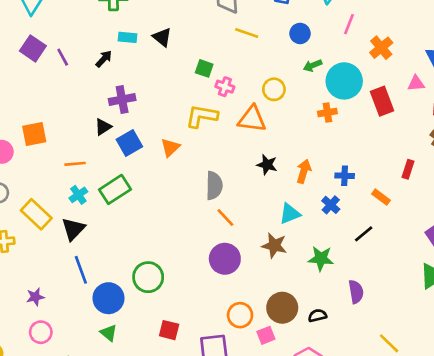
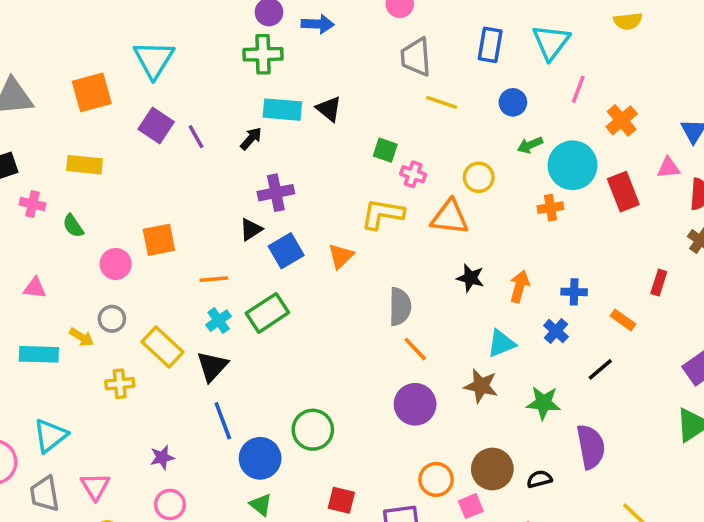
cyan rectangle: (127, 37) -> (282, 110), size x1.5
purple semicircle: (356, 292) -> (591, 447), size x1.4

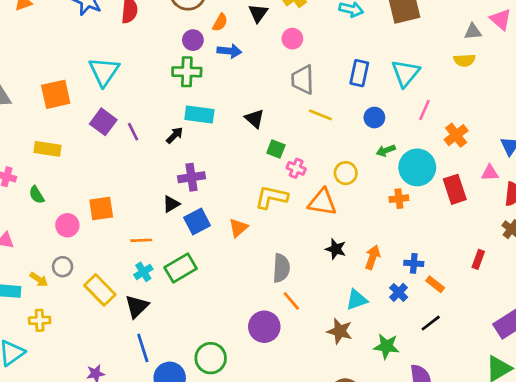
black triangle: (329, 109) -> (255, 119), moved
orange rectangle: (623, 320) -> (435, 284), moved
yellow cross: (120, 384) -> (40, 320), moved
purple circle: (415, 404) -> (264, 327), moved

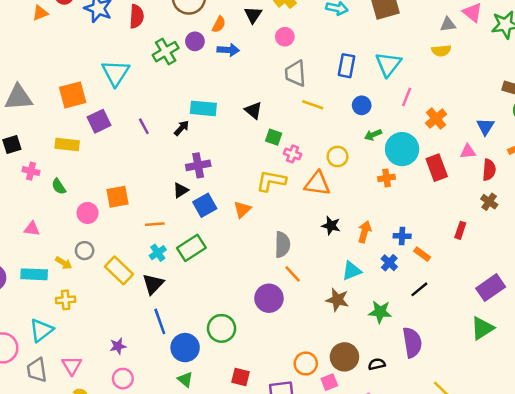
green cross: (187, 72) -> (166, 52), moved, turned -30
purple square: (103, 122) -> (99, 121), moved, turned 30

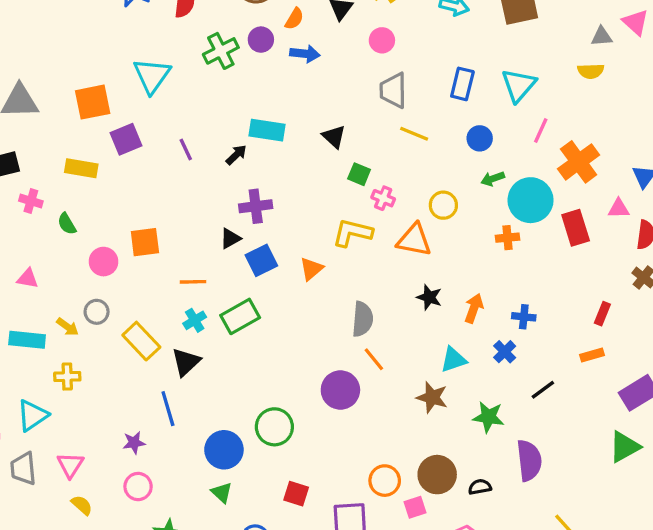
orange cross: (436, 119) -> (579, 162), size x1.4
orange rectangle: (422, 254) -> (592, 355), moved, turned -56
blue line: (160, 321) -> (168, 409), moved

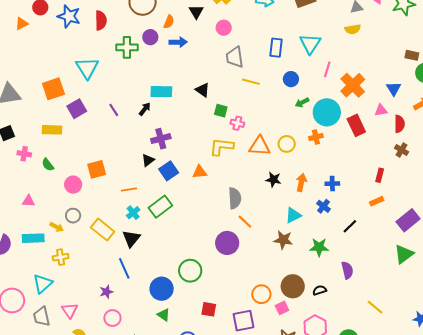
green cross: (221, 51) -> (127, 47), turned 35
yellow circle: (443, 205) -> (287, 144), moved
orange triangle: (311, 269) -> (200, 172), turned 42
purple semicircle: (529, 460) -> (347, 270), size x0.7

